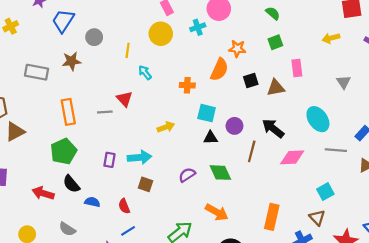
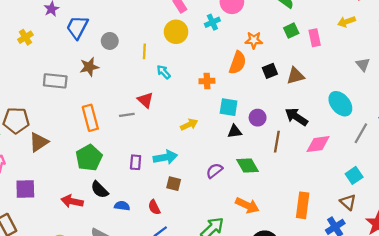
pink rectangle: (297, 68) -> (315, 38), moved
gray line: (336, 150) -> (361, 133), turned -60

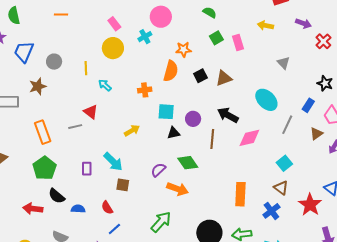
yellow arrow: (346, 22) -> (265, 25), turned 35
cyan arrow: (165, 157) -> (113, 162), turned 60
orange arrow: (247, 205) -> (178, 189), moved

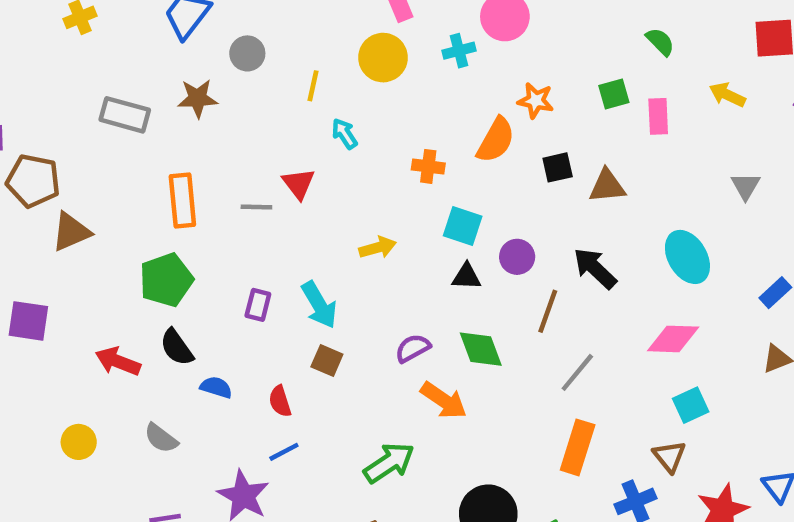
green semicircle: (210, 12) -> (660, 42), moved
gray line: (287, 125) -> (577, 372), moved
pink diamond: (249, 138) -> (673, 339), moved

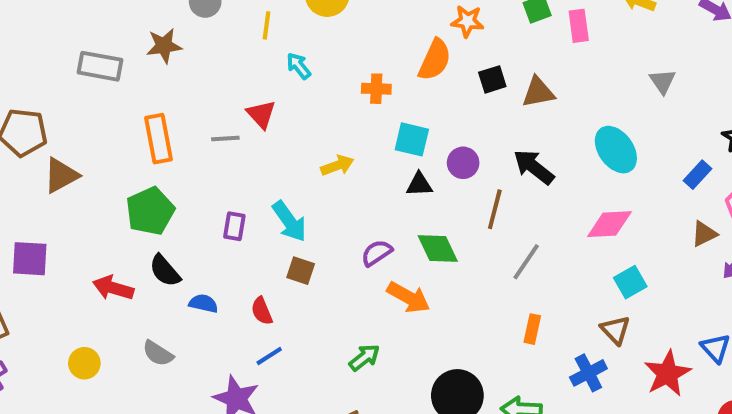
orange rectangle: (578, 447) -> (532, 329), size x0.6
green arrow: (389, 463) -> (364, 358), size x0.7

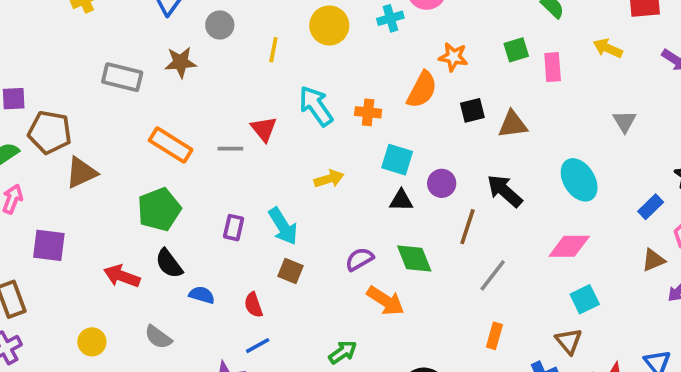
cyan arrow: (299, 66) -> (316, 106), moved, size x1.6
orange rectangle: (158, 139) -> (171, 145), turned -51

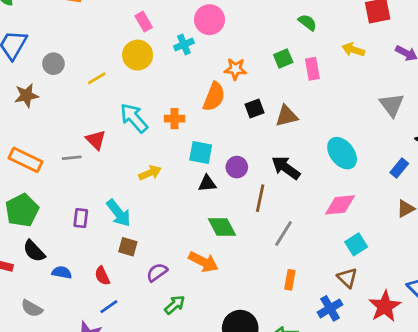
yellow line: (273, 50) -> (97, 78), turned 54
gray triangle: (624, 121) -> (392, 105), moved, size x1.4
purple semicircle: (359, 259) -> (157, 272), moved

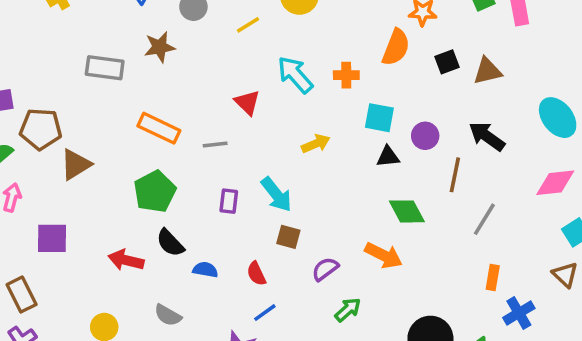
gray line: (72, 158) -> (215, 145), moved
blue cross: (330, 308) -> (519, 313), moved

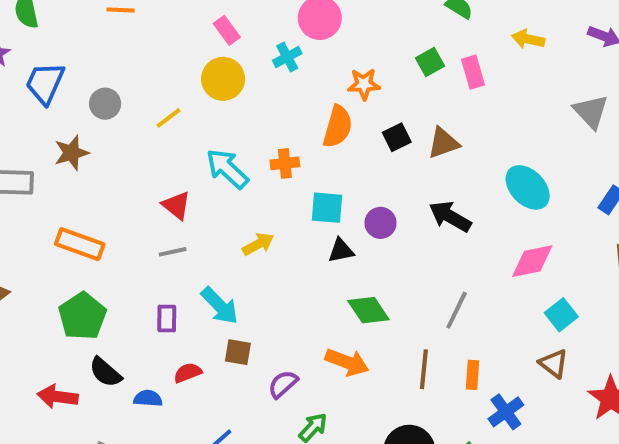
gray line: (215, 145) -> (173, 252), moved
brown line: (455, 175) -> (424, 369), moved
red semicircle: (256, 274) -> (188, 373), moved, turned 100

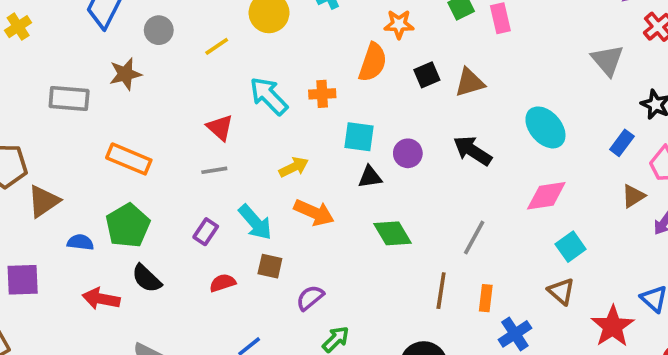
purple rectangle: (167, 318) -> (206, 232), turned 30
orange arrow: (347, 362) -> (314, 213), moved
blue semicircle: (148, 398) -> (80, 242), moved

